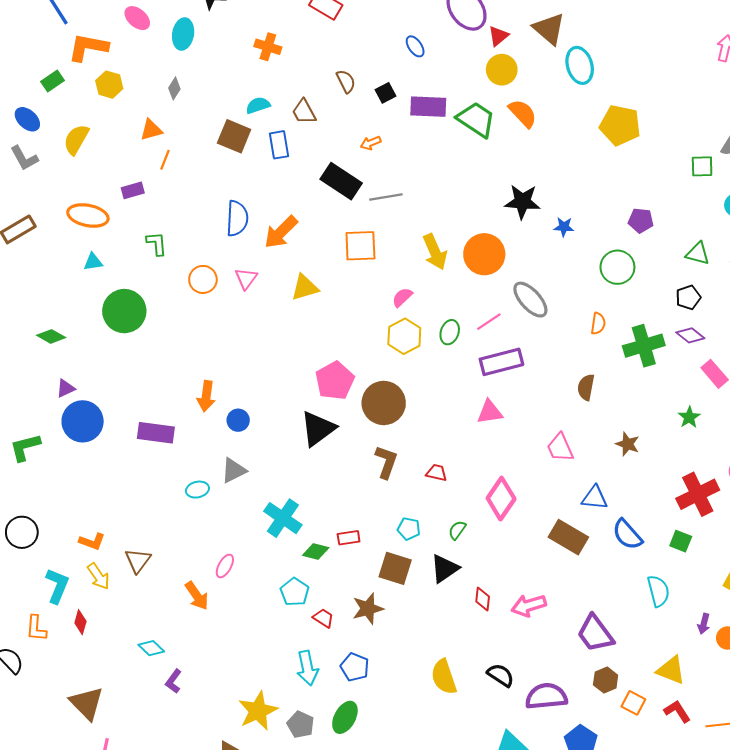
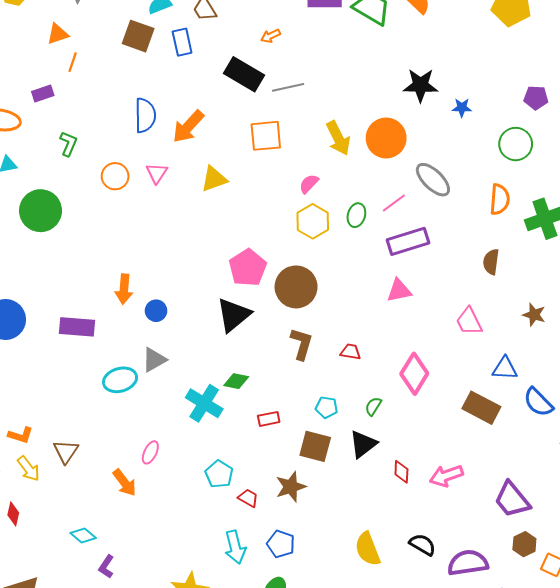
green L-shape: (157, 244) -> (68, 144), turned 30
orange semicircle: (598, 323) -> (500, 199), size x1.4
cyan ellipse: (197, 490) -> (120, 380), size x1.5
green diamond: (316, 552) -> (236, 381), moved

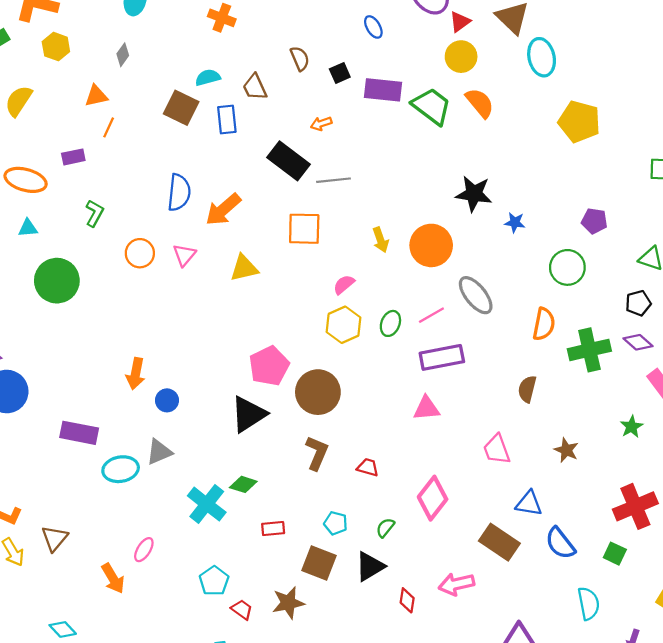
yellow arrow: (338, 138) -> (380, 240), size x0.7
purple rectangle: (77, 327) -> (79, 433), moved
pink arrow: (446, 476) -> (456, 584), moved

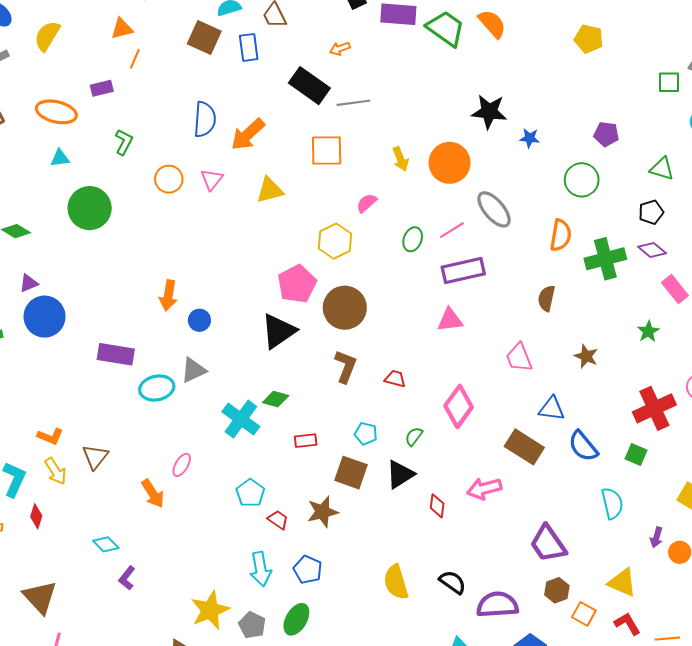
yellow pentagon: (579, 122) -> (589, 39), size x0.7
yellow hexagon: (344, 325) -> (335, 241), moved

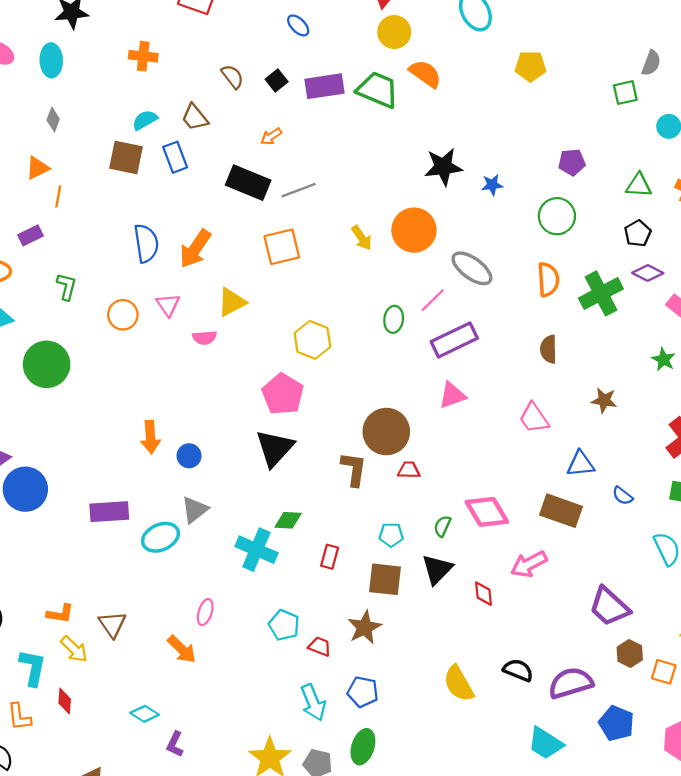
pink semicircle: (367, 203) -> (205, 338), moved, turned -130
brown circle: (345, 308) -> (386, 432), moved
pink diamond: (459, 406) -> (487, 512), moved, turned -54
red rectangle: (306, 441) -> (330, 557), turned -55
blue semicircle: (583, 446) -> (623, 496), size x0.6

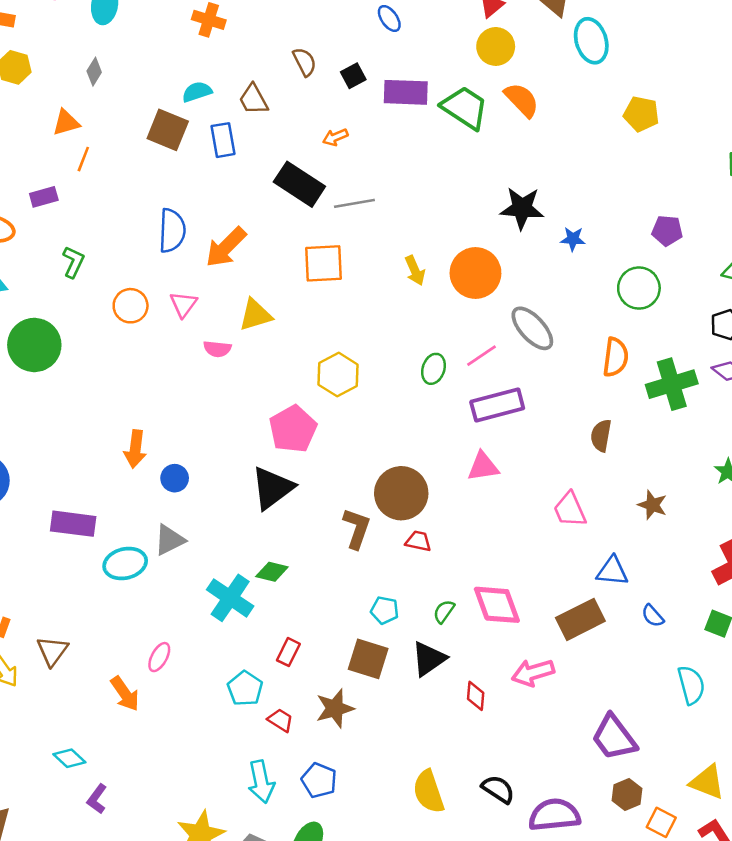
brown rectangle: (561, 511) -> (580, 619), turned -57
red rectangle: (330, 557) -> (288, 652), moved

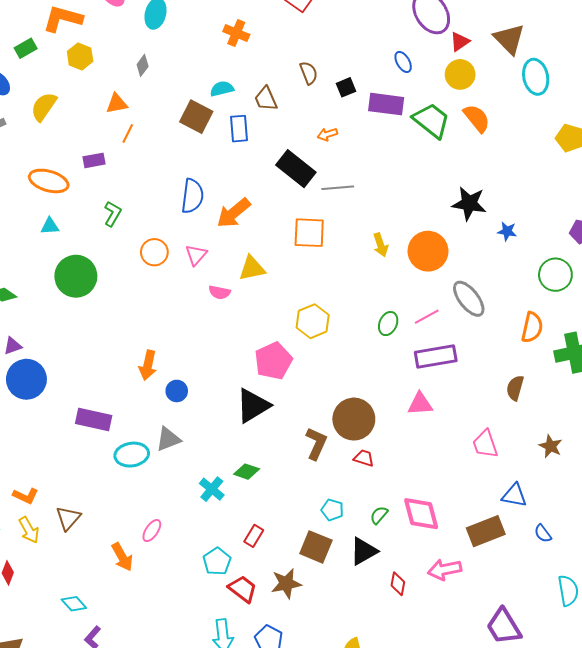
blue ellipse: (389, 18) -> (403, 62), moved
cyan cross: (230, 598) -> (212, 489), size x0.7
red trapezoid: (280, 720) -> (243, 589), size x1.4

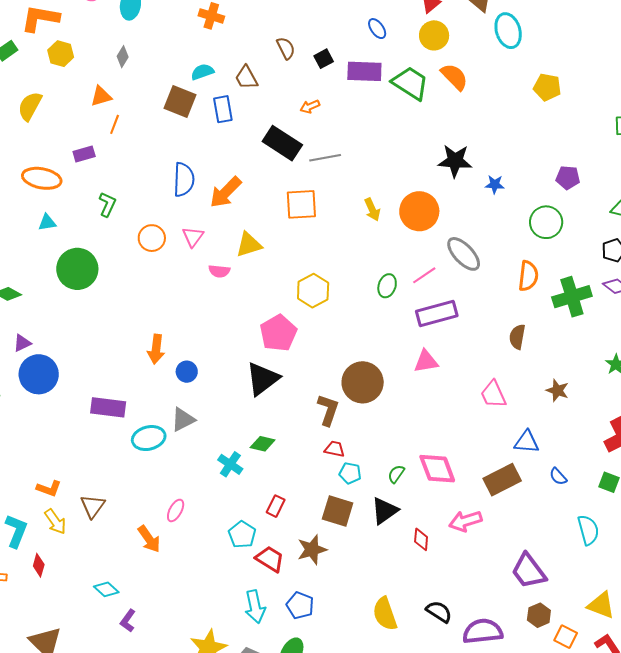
red trapezoid: (364, 458) -> (335, 449), moved

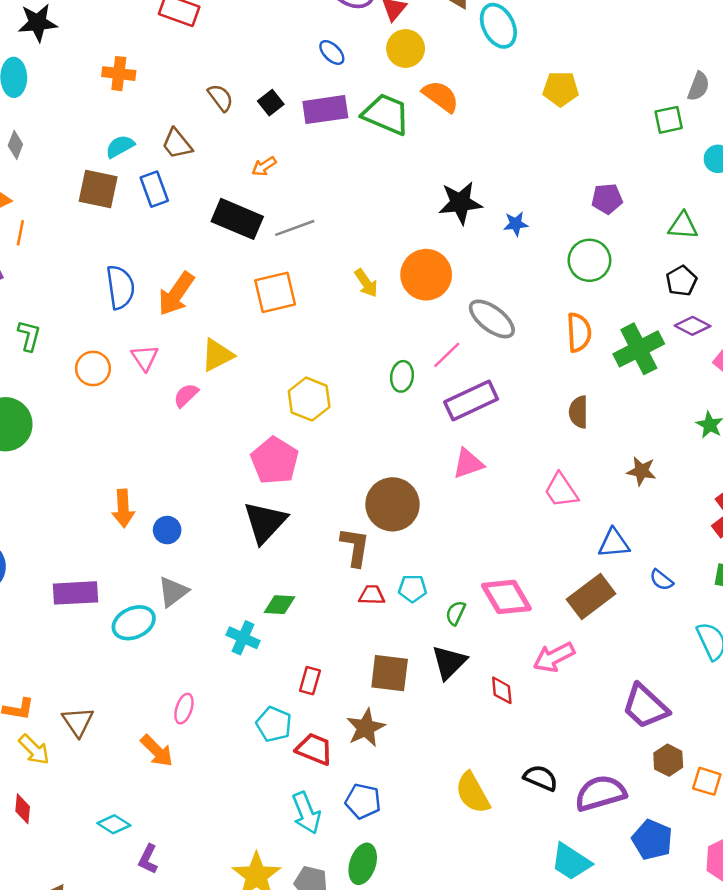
pink semicircle: (219, 271) -> (186, 395), turned 140
cyan pentagon: (350, 473) -> (413, 589), moved

